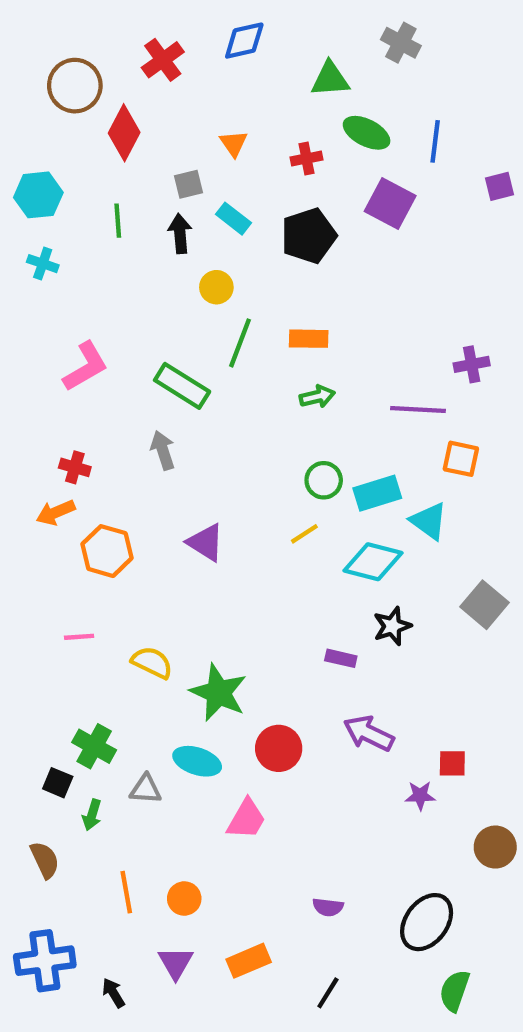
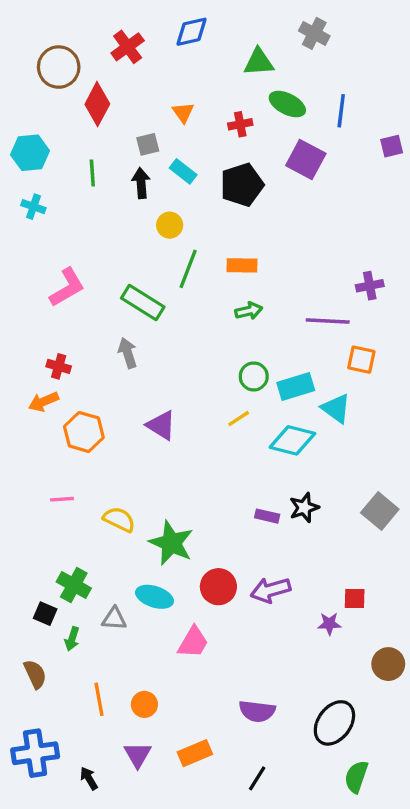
gray square: (485, 605) -> (380, 511), moved
black star: (392, 626) -> (304, 508), moved
purple arrow: (369, 733) -> (271, 590), moved, turned -42
purple semicircle: (328, 907) -> (257, 711), size x1.5

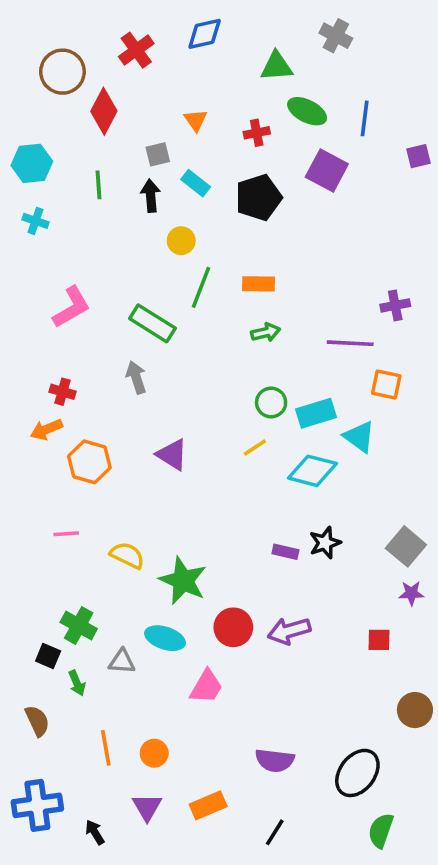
purple star: (329, 624) -> (411, 593), moved
green arrow: (72, 639) -> (77, 683), turned -40

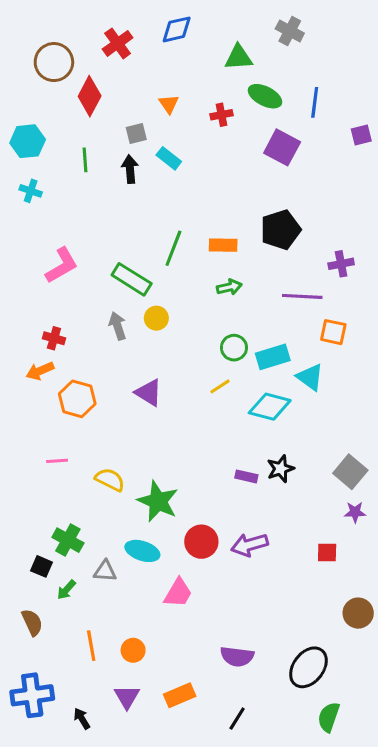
black pentagon: (259, 198) -> (281, 230), moved
yellow circle: (181, 241) -> (156, 318), moved
green arrow: (77, 683) -> (66, 590), turned 65

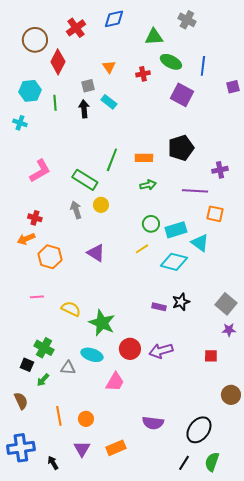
cyan hexagon: (28, 141) -> (30, 91), moved
black line: (237, 719) -> (184, 463), moved

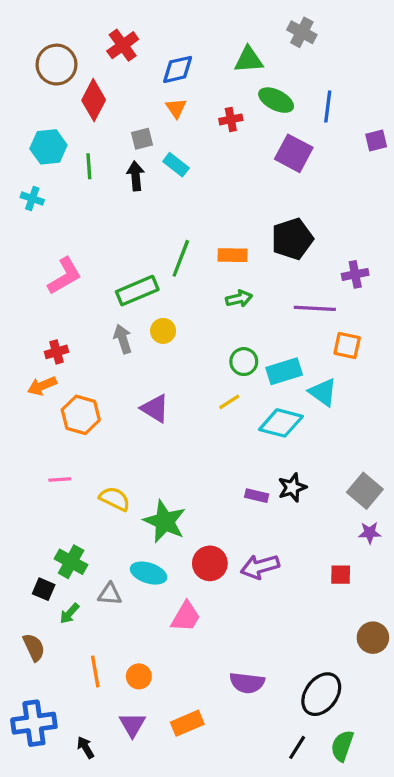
blue diamond: (114, 19) -> (178, 69), moved
green rectangle: (85, 180) -> (137, 291), turned -55
red cross: (35, 218) -> (57, 352), turned -32

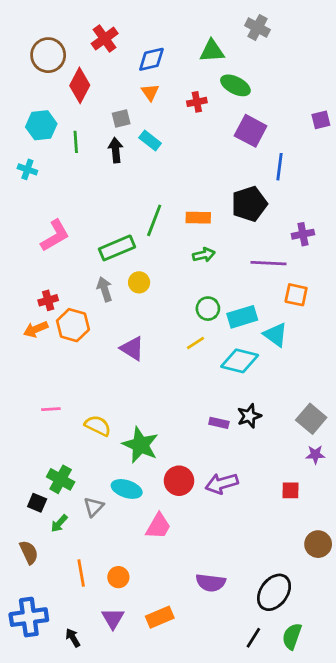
blue line: (328, 107) -> (280, 167), moved
orange hexagon: (81, 415) -> (73, 325), moved
gray triangle: (110, 594) -> (94, 507), turned -50

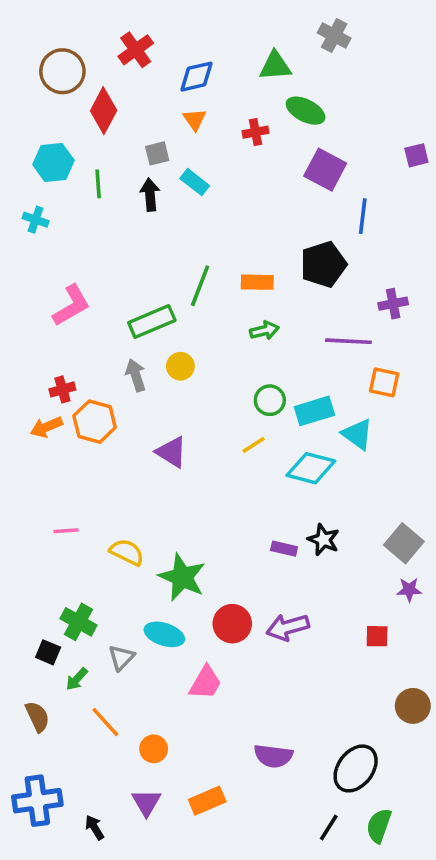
black star: (249, 416) -> (323, 540), turned -30
orange line: (81, 573) -> (105, 722), moved, turned -32

